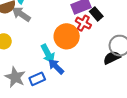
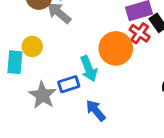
blue arrow: (56, 67) -> (96, 110), moved
blue rectangle: (37, 79) -> (69, 84), moved

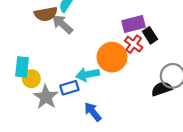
yellow circle: (32, 46) -> (31, 79), moved
cyan arrow: (89, 69) -> (87, 74), turned 100

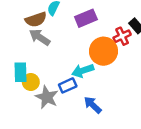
gray arrow: (62, 24) -> (40, 37), moved
purple rectangle: (134, 24) -> (86, 18), moved
red cross: (134, 44) -> (122, 36), turned 36

